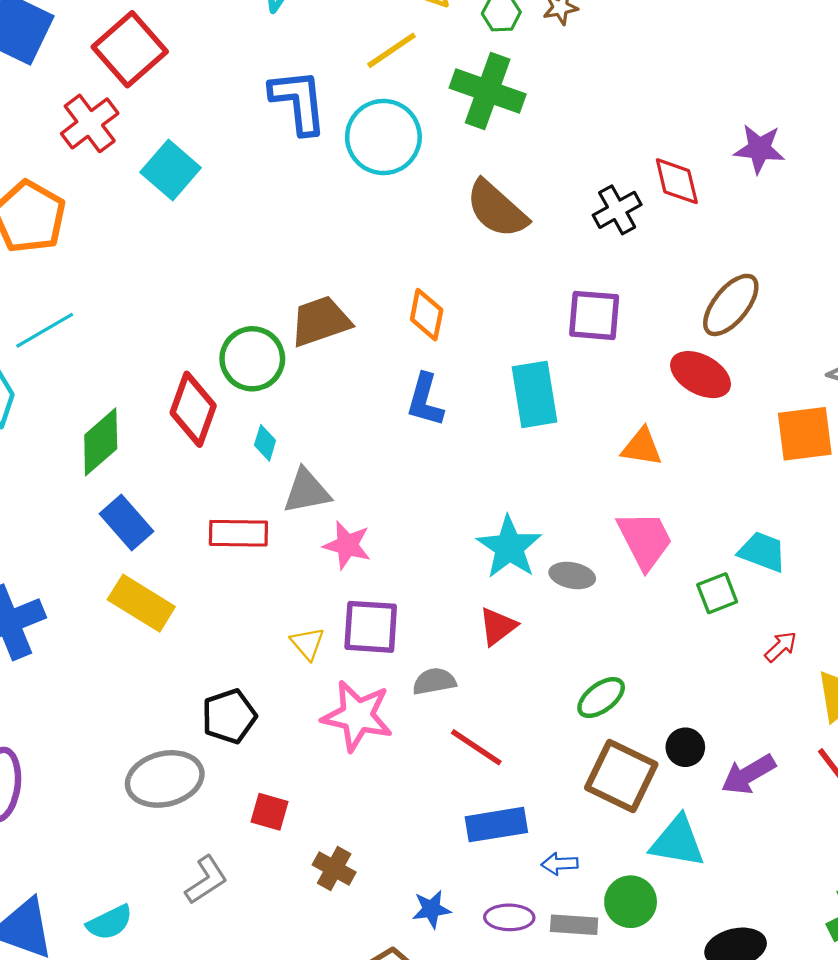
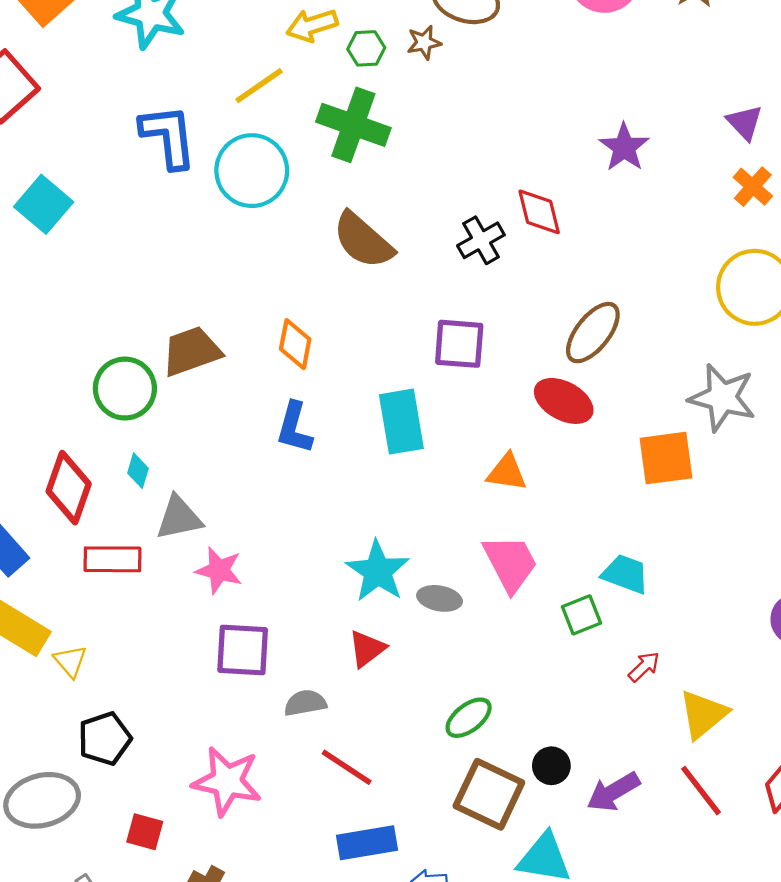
purple star: (759, 149) -> (624, 147), moved, turned 30
red diamond: (193, 409) -> (69, 488), moved
yellow triangle: (308, 643) -> (70, 661), moved
pink star: (357, 716) -> (227, 781), moved

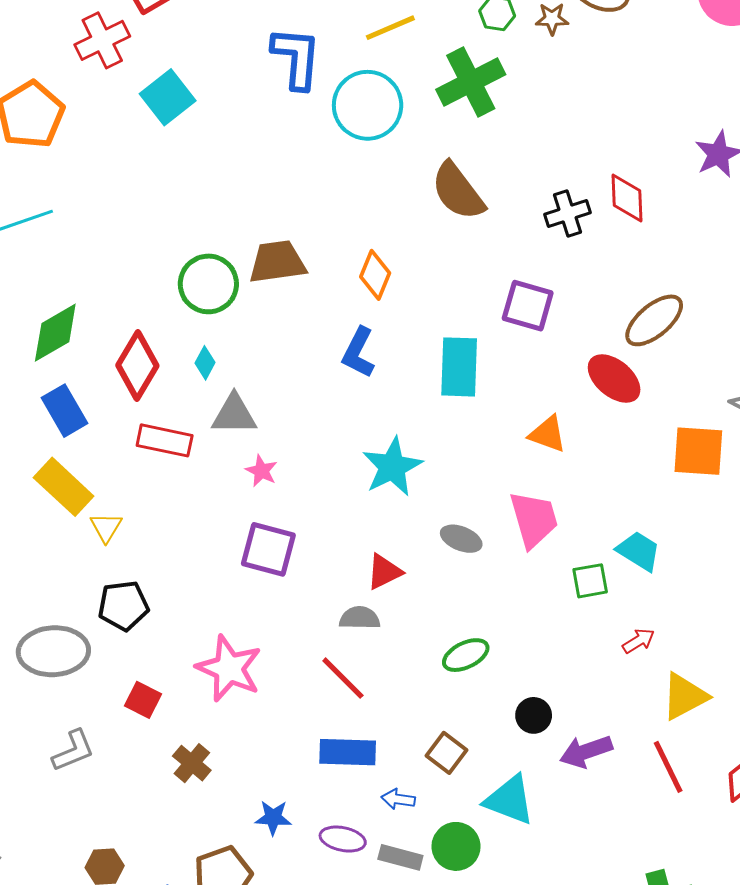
green cross: (353, 125) -> (471, 82), turned 32
pink star: (219, 570) -> (261, 471), size x0.7
cyan star: (378, 571) -> (392, 467), moved
gray semicircle: (305, 703) -> (360, 618), moved
brown square: (489, 794) -> (447, 753), moved, size x0.6

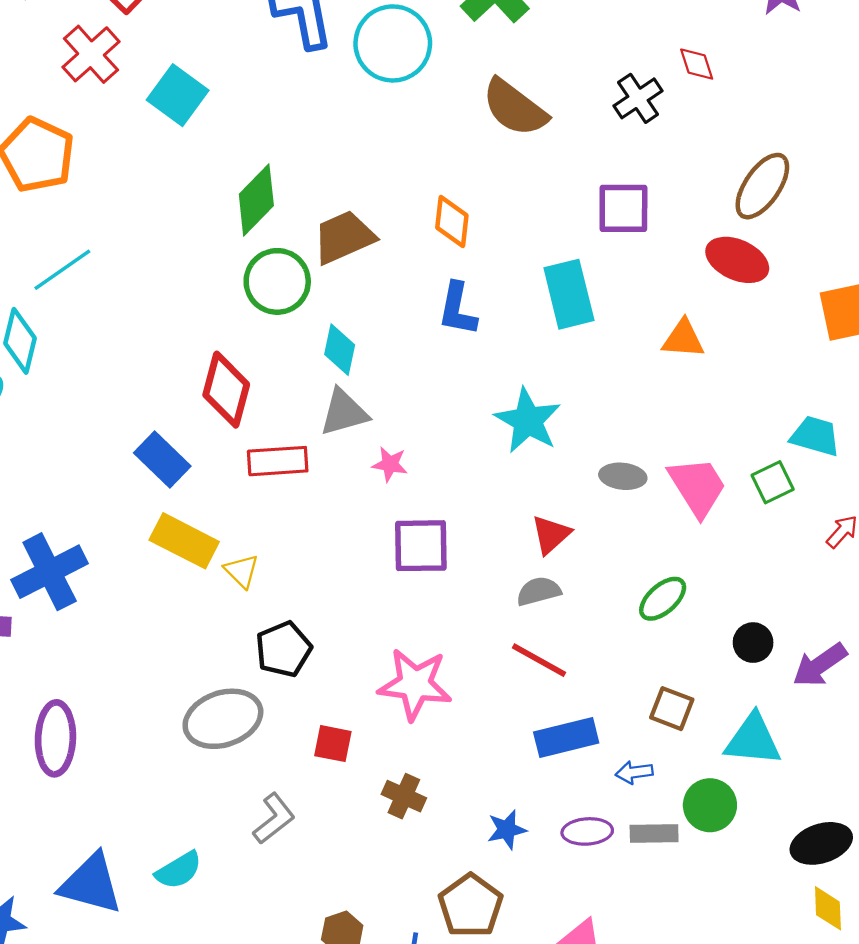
red diamond: (627, 198) -> (697, 64), size x0.7
green diamond: (55, 333) -> (256, 200), moved
cyan diamond: (205, 363) -> (340, 350), moved, size x1.4
pink trapezoid: (534, 519) -> (697, 487), moved

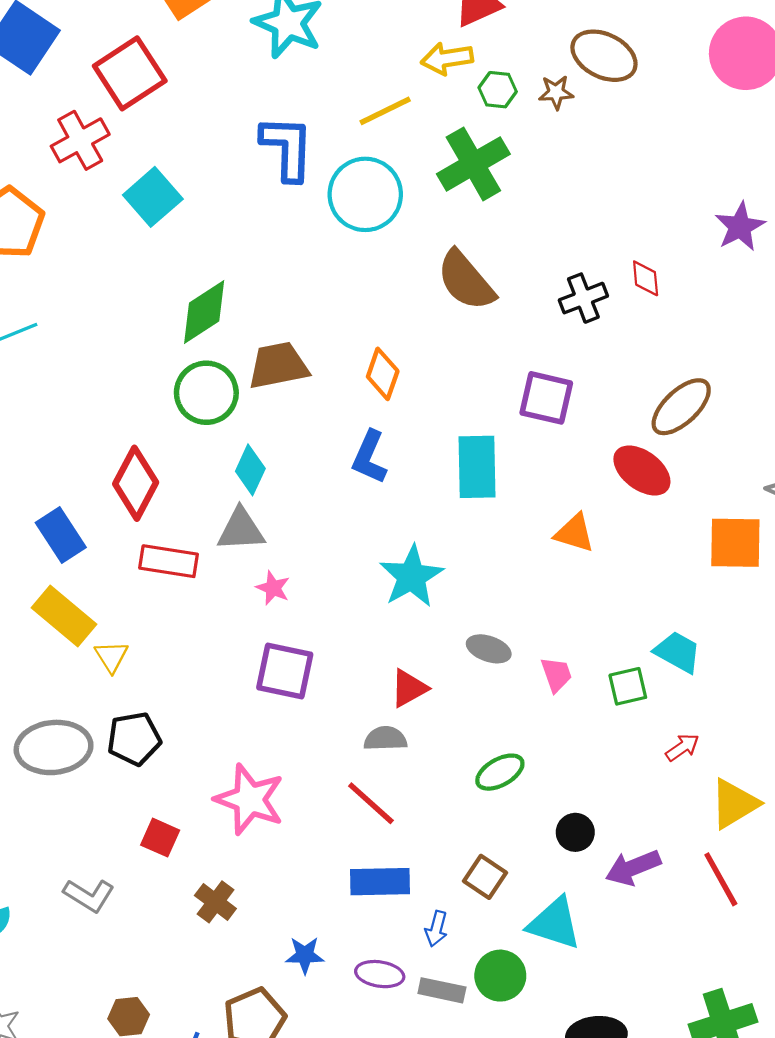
pink trapezoid: (697, 487) -> (556, 674), size x0.6
gray ellipse: (223, 719) -> (54, 747), moved
blue arrow: (634, 772) -> (436, 929), turned -80
gray L-shape: (274, 819) -> (89, 895), turned 57

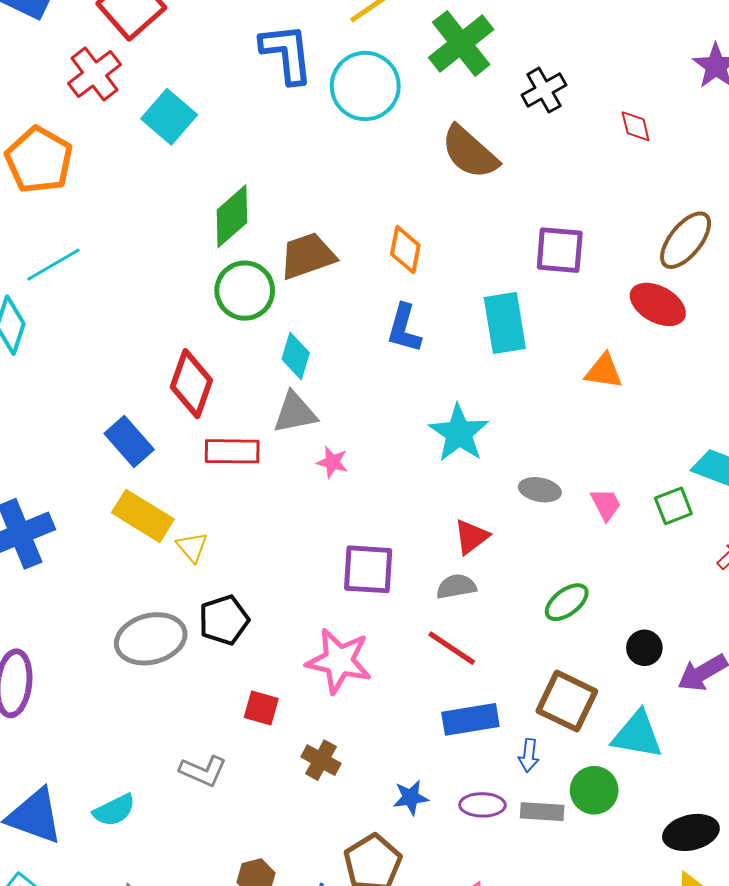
black cross: (583, 298) -> (544, 90), moved
purple square: (285, 671) -> (368, 569), moved
brown square: (485, 877) -> (567, 701), size x1.5

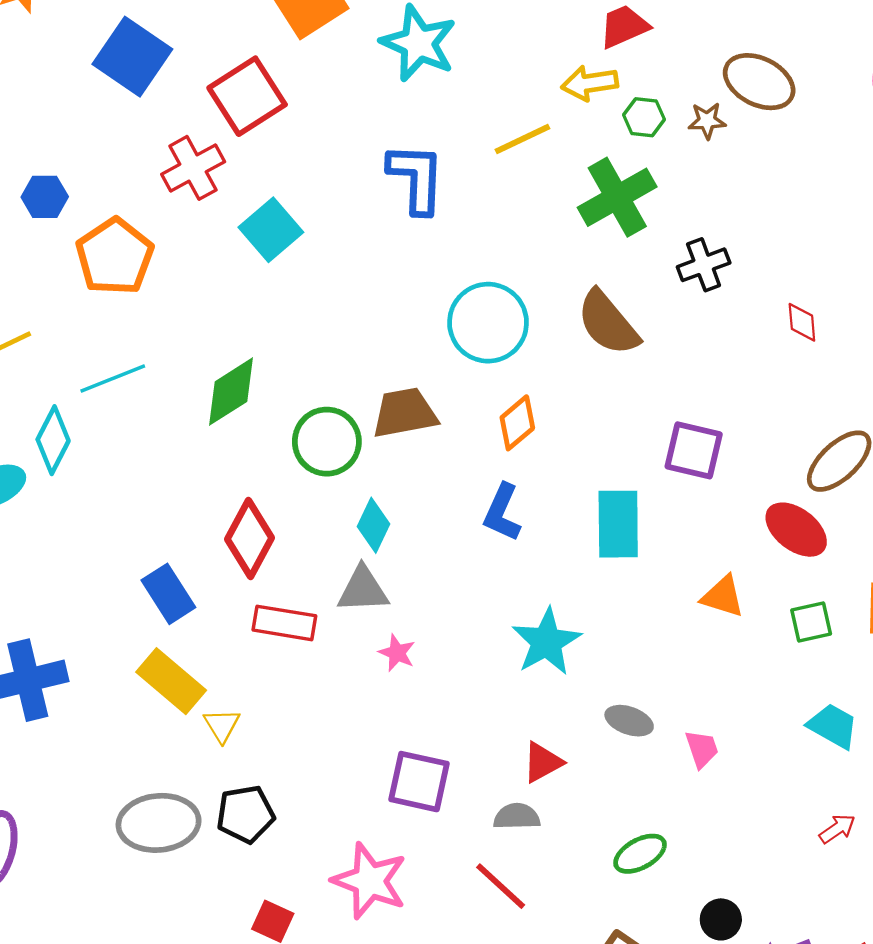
cyan circle: (365, 86) -> (488, 323), moved
green diamond: (232, 216) -> (231, 392), moved
orange diamond: (405, 250) -> (517, 423), turned 30
green square: (673, 506) -> (811, 622), moved

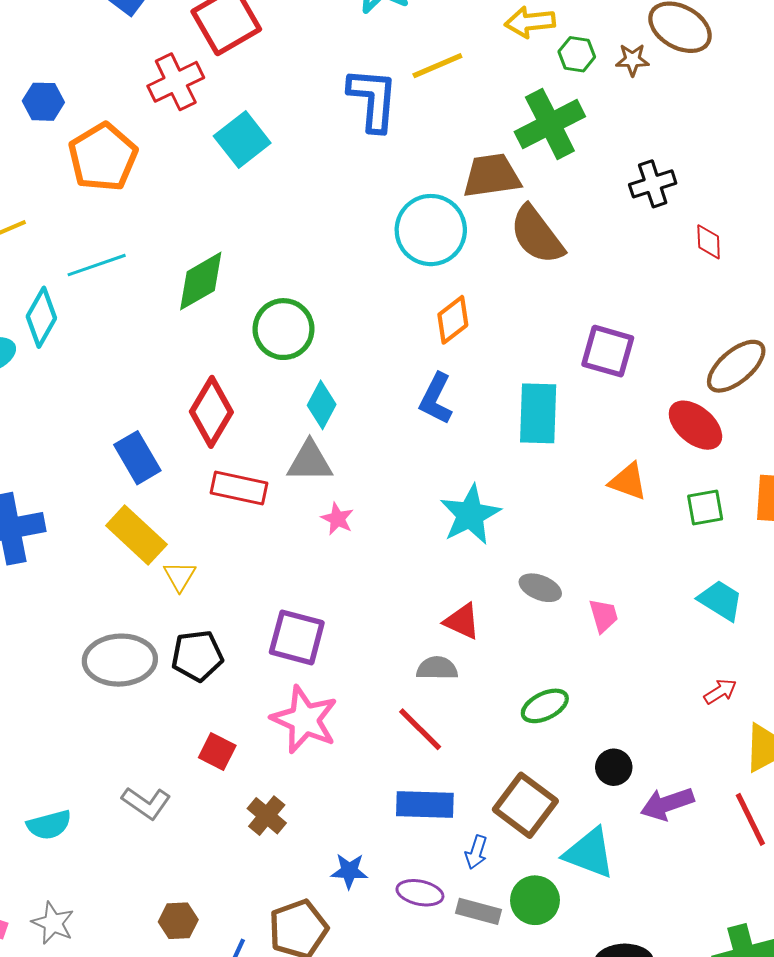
yellow line: (522, 139) -> (437, 66), moved
black cross: (704, 265) -> (653, 184), moved
brown trapezoid: (405, 413) -> (492, 176), moved
red triangle: (543, 762) -> (462, 621), turned 51
purple square: (419, 782) -> (297, 637), moved

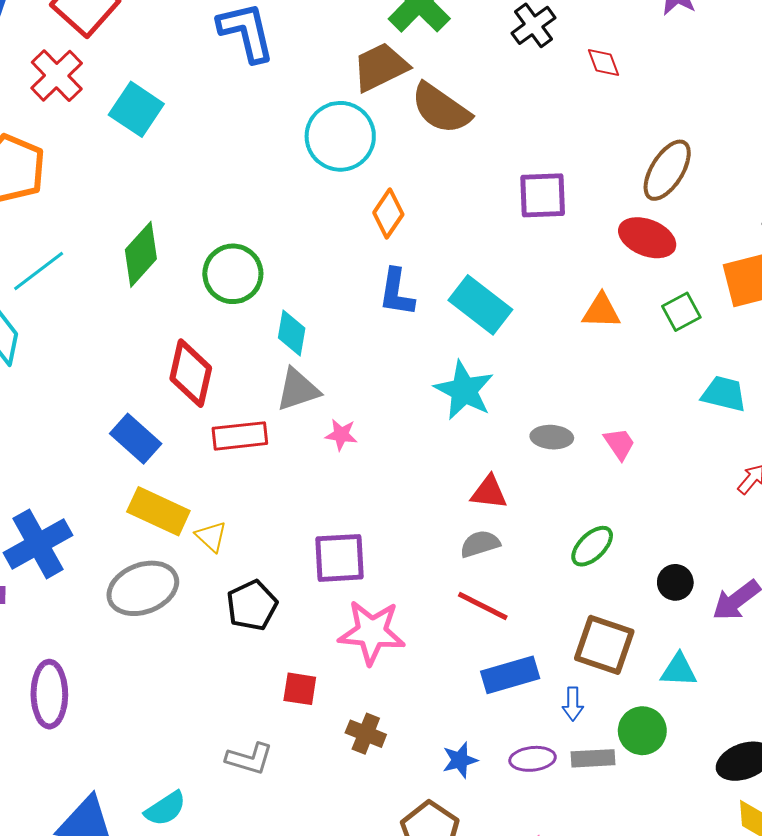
cyan rectangle: (538, 413) -> (480, 305), moved, turned -36
gray ellipse: (120, 660) -> (143, 588), moved
cyan triangle: (589, 853) -> (679, 670), size x0.7

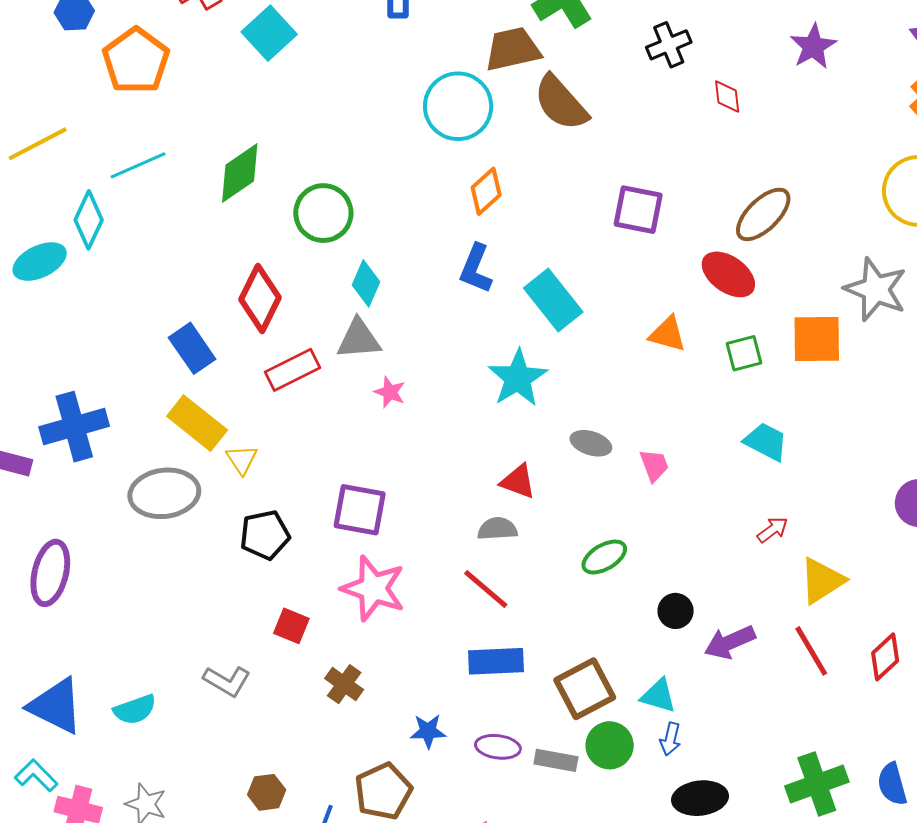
red rectangle: (240, 436) -> (292, 370), turned -34
brown square: (604, 645) -> (585, 689), moved, turned 30
blue arrow: (573, 704) -> (670, 739), moved

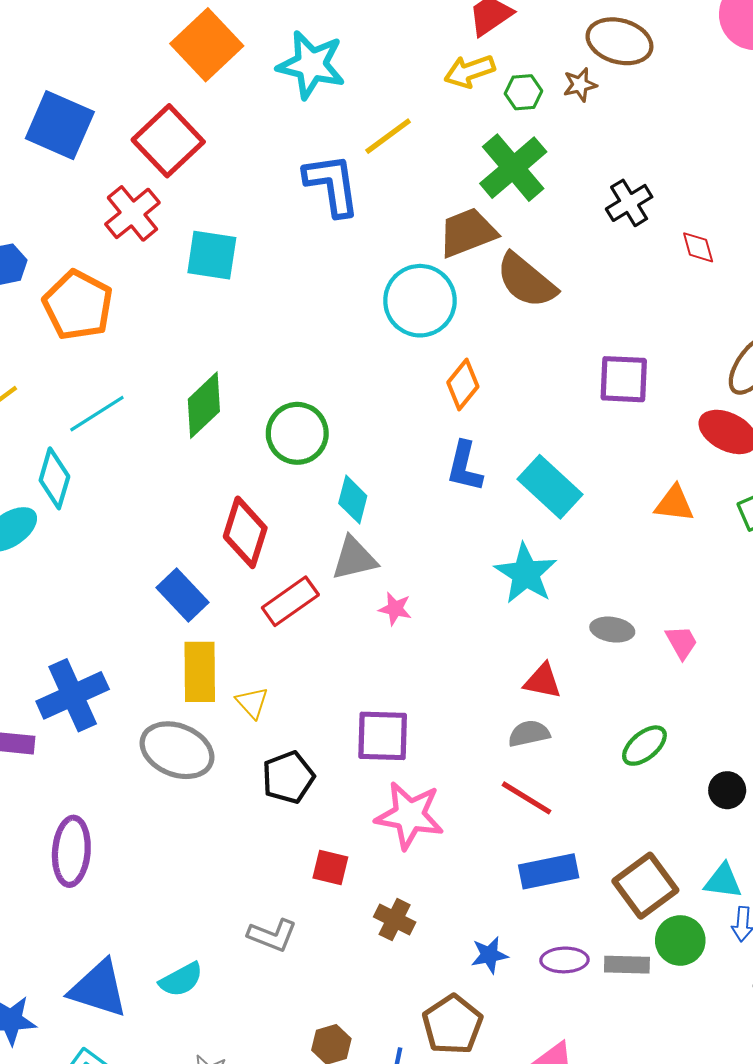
cyan square: (269, 33) -> (212, 255), turned -30
yellow rectangle: (197, 423) -> (200, 672), turned 60
gray ellipse: (164, 493) -> (177, 750), turned 38

